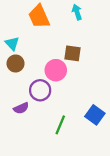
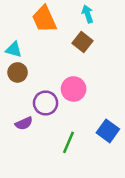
cyan triangle: (12, 43) -> (14, 50), turned -32
brown square: (73, 53) -> (82, 42), moved, turned 30
pink circle: (56, 70) -> (74, 89), moved

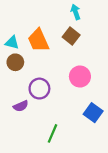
orange trapezoid: (44, 19) -> (38, 40), moved
pink circle: (74, 89) -> (80, 76), moved
green line: (68, 142) -> (53, 133), moved

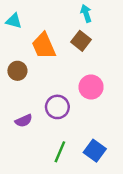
cyan triangle: (12, 43) -> (14, 21), moved
purple circle: (39, 89) -> (57, 107), moved
blue square: (93, 113) -> (95, 151), moved

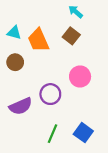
cyan arrow: (86, 13) -> (76, 12), turned -32
cyan triangle: (14, 21) -> (14, 33), moved
purple semicircle: (24, 121) -> (21, 106), size x1.5

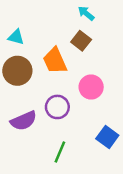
orange trapezoid: (38, 40) -> (55, 61), moved
brown circle: (15, 62) -> (17, 71), size x1.5
blue square: (83, 133) -> (107, 137), moved

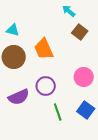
brown square: (81, 41) -> (80, 32), moved
pink circle: (91, 87) -> (84, 77), moved
green line: (60, 152) -> (58, 112), moved, turned -42

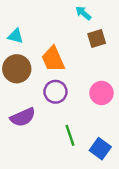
brown square: (80, 32) -> (97, 39), turned 35
purple circle: (46, 86) -> (55, 92), moved
blue square: (86, 110) -> (100, 149), moved

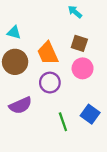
brown square: (97, 39) -> (79, 43), moved, turned 35
pink circle: (101, 93) -> (83, 68), moved
blue square: (100, 149) -> (90, 114), moved

